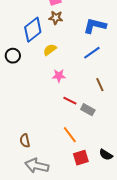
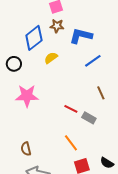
blue L-shape: (95, 26) -> (81, 36), moved
pink star: (59, 76) -> (27, 96), moved, size x1.6

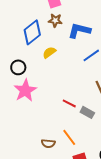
black circle: (14, 64) -> (18, 67), moved
pink star: (27, 96) -> (25, 90), turned -30
brown semicircle: (26, 149) -> (48, 143), moved, turned -72

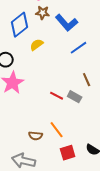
blue L-shape: (79, 30) -> (67, 23), turned -145
gray rectangle: (87, 112) -> (75, 97), moved

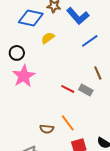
blue diamond: (20, 25) -> (31, 18), turned 50

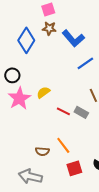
blue diamond: (31, 18) -> (26, 40), turned -70
yellow semicircle: (48, 38) -> (43, 92), moved

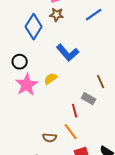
blue L-shape: (73, 38) -> (68, 53), moved
blue line: (85, 63) -> (94, 15), moved
red line: (63, 111) -> (75, 111), moved, turned 48

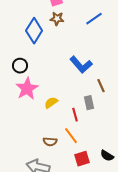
blue L-shape: (68, 53) -> (81, 65), moved
yellow semicircle: (51, 79) -> (51, 103), moved
gray rectangle: (89, 99) -> (89, 103), turned 48

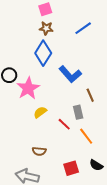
blue diamond: (34, 31) -> (43, 53), moved
pink star: (27, 89) -> (28, 88), moved
red line: (75, 115) -> (64, 124), turned -32
orange line: (71, 136) -> (86, 136), moved

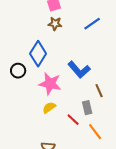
blue diamond: (43, 53) -> (38, 54), moved
pink star: (28, 88) -> (50, 84), moved, turned -30

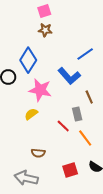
blue line: (92, 24) -> (85, 54), moved
yellow semicircle: (49, 108) -> (31, 114), moved

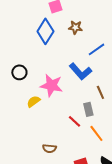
brown star: (45, 30) -> (75, 27), moved
blue diamond: (28, 60) -> (45, 31), moved
yellow semicircle: (31, 114) -> (33, 101), moved

